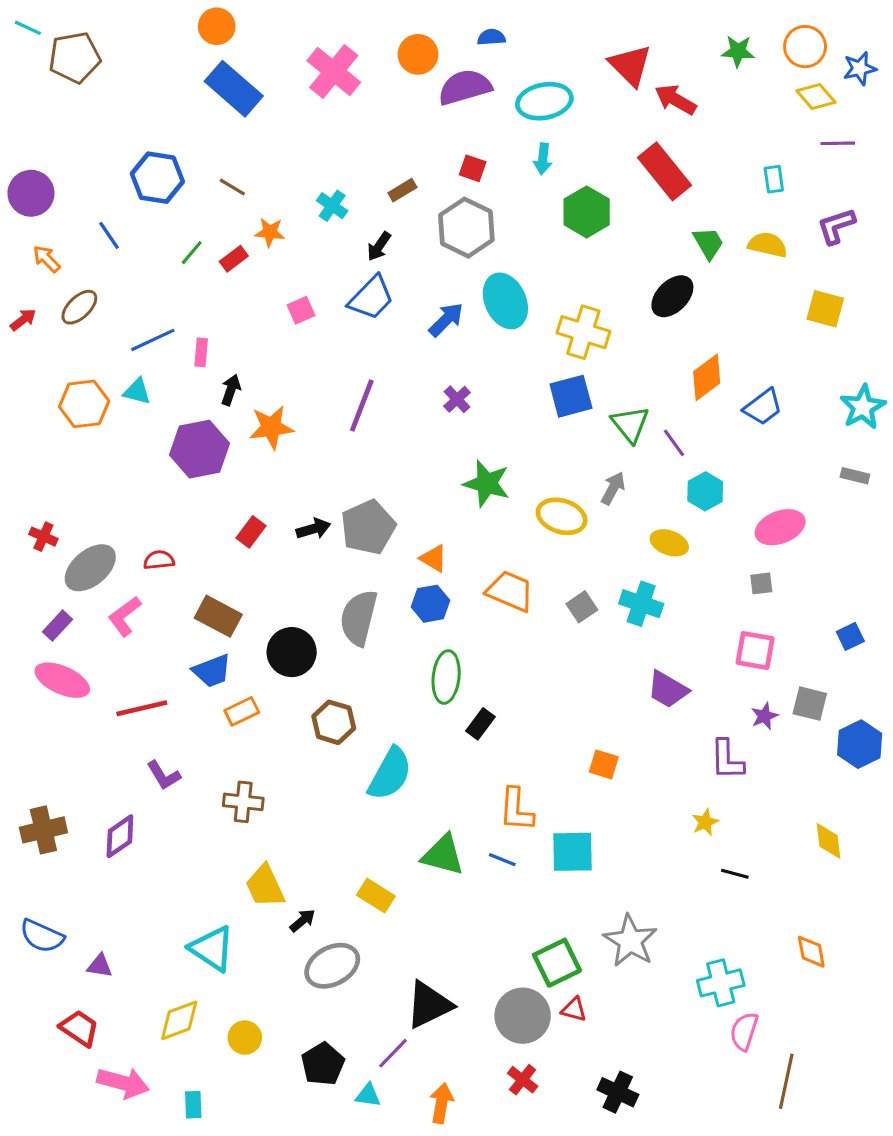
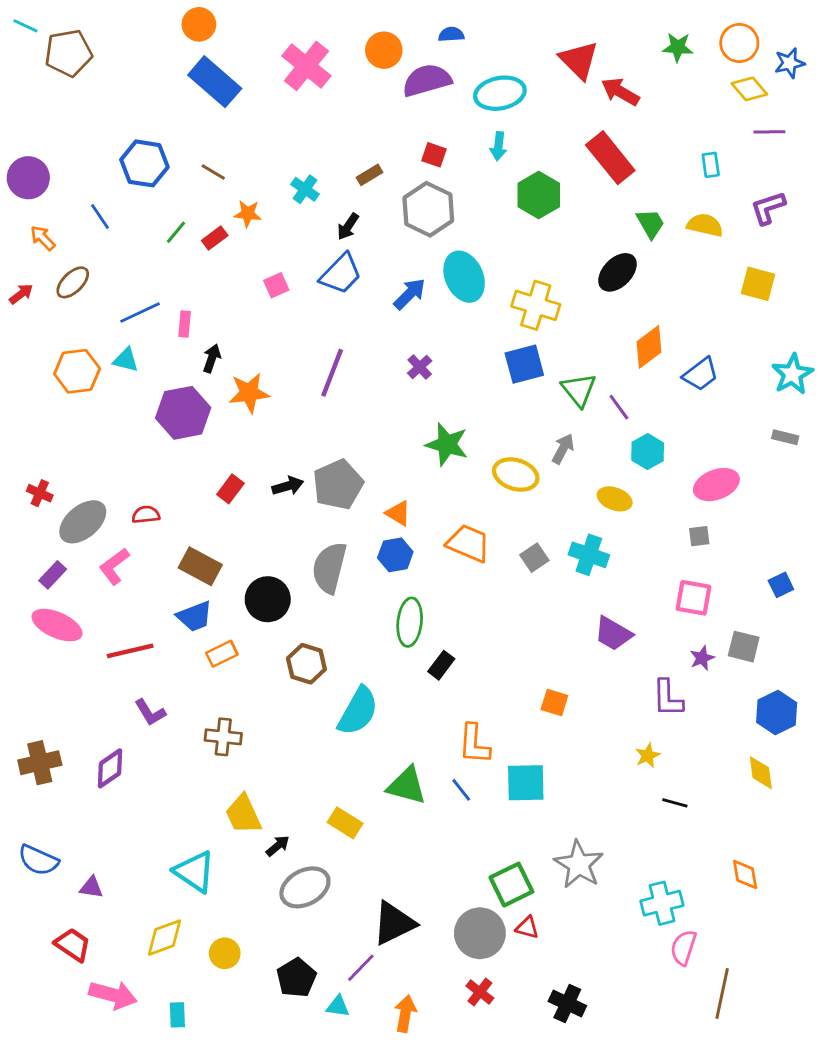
blue hexagon: (860, 744) -> (777, 712), moved
blue line: (502, 860) -> (461, 790), turned 30

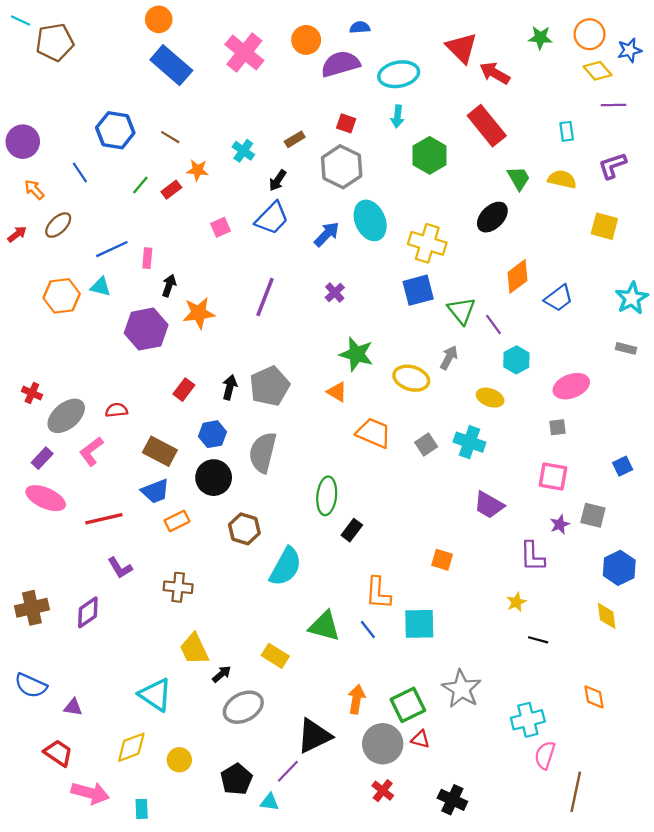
black arrow: (288, 486) -> (230, 387), turned -60
orange triangle: (398, 513) -> (337, 392), moved
blue hexagon: (395, 555) -> (212, 434), moved
orange arrow: (405, 1014) -> (356, 699), moved

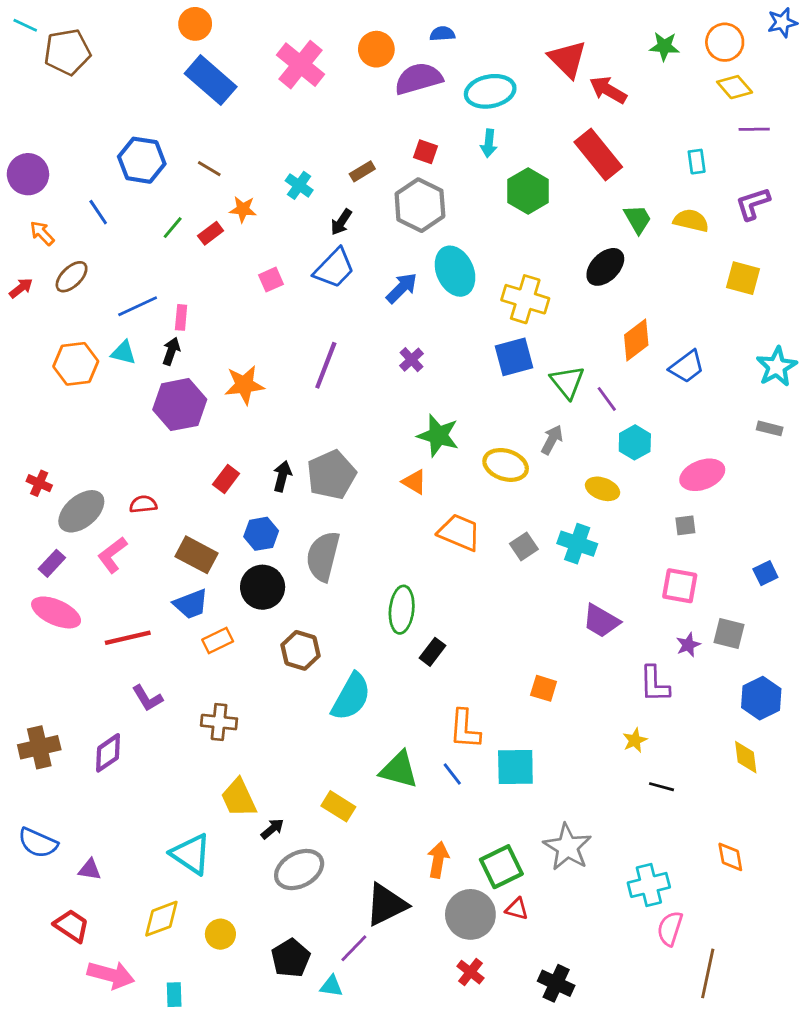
blue star: (629, 50) -> (782, 22), moved
black arrow: (169, 286) -> (171, 351), moved

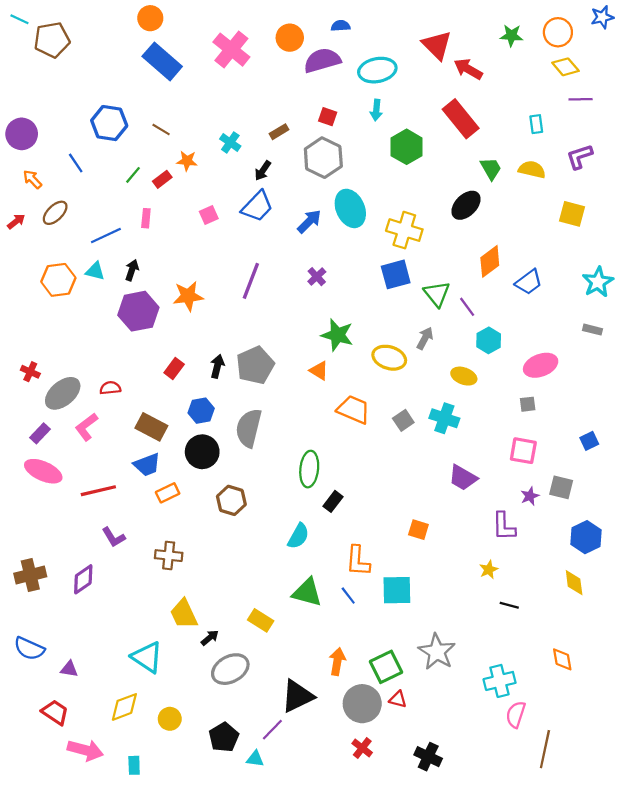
pink rectangle: (181, 317) -> (146, 218), moved
cyan semicircle: (351, 697) -> (298, 536), moved, size x0.7

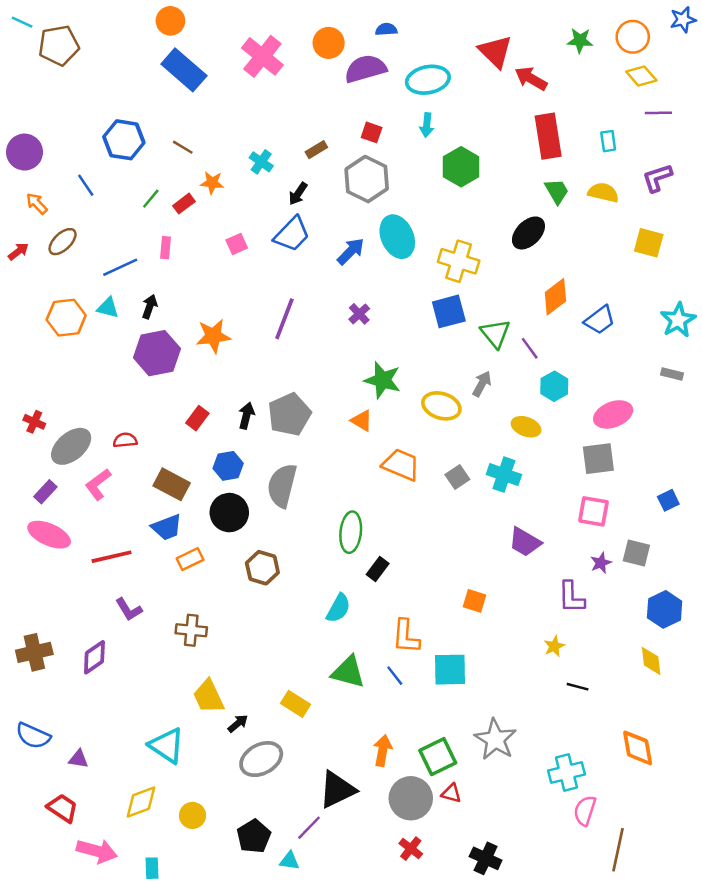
red rectangle: (461, 119) -> (548, 136), moved, turned 30
gray square: (528, 404) -> (598, 459), size x1.8
orange diamond: (562, 659) -> (638, 748), size x1.4

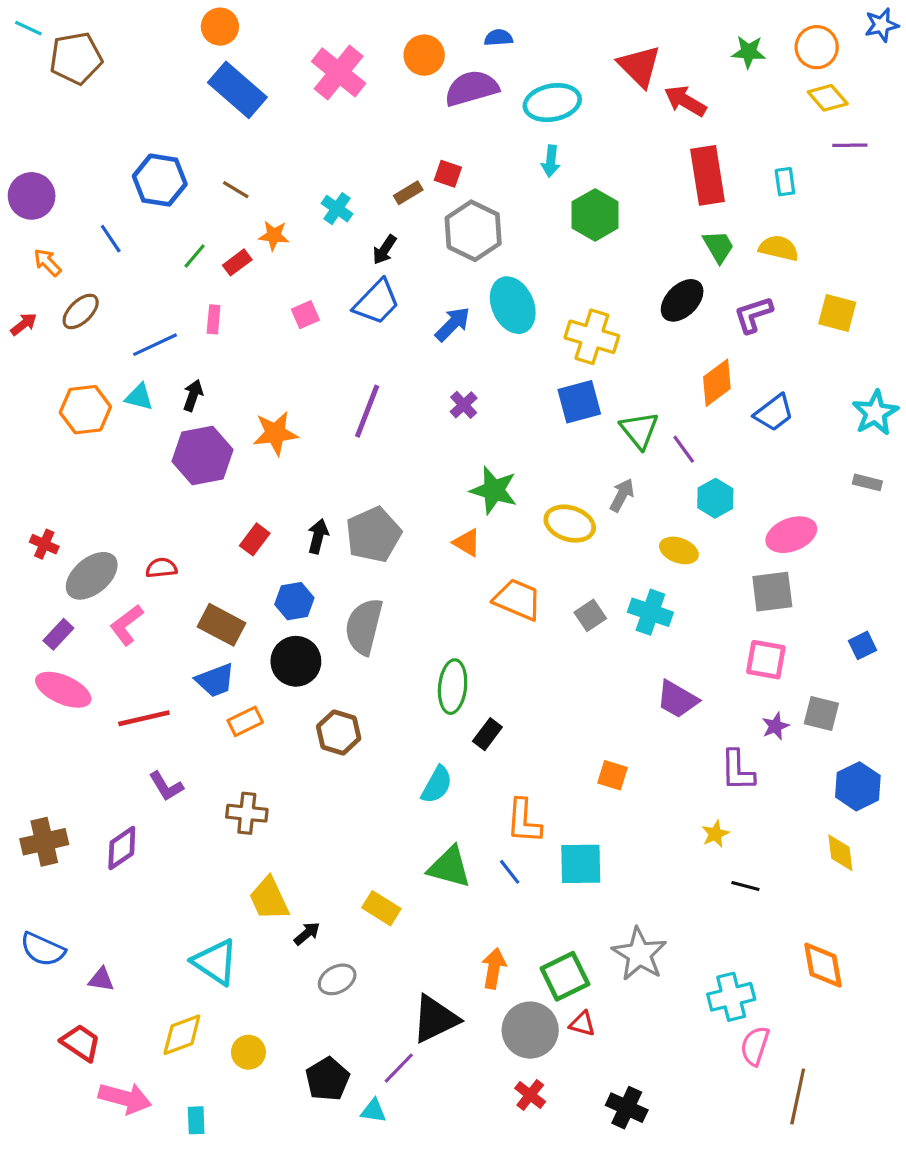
red square: (372, 132) -> (448, 174), moved
purple L-shape: (657, 178) -> (753, 315), moved
gray ellipse: (261, 759) -> (337, 979), size x0.7

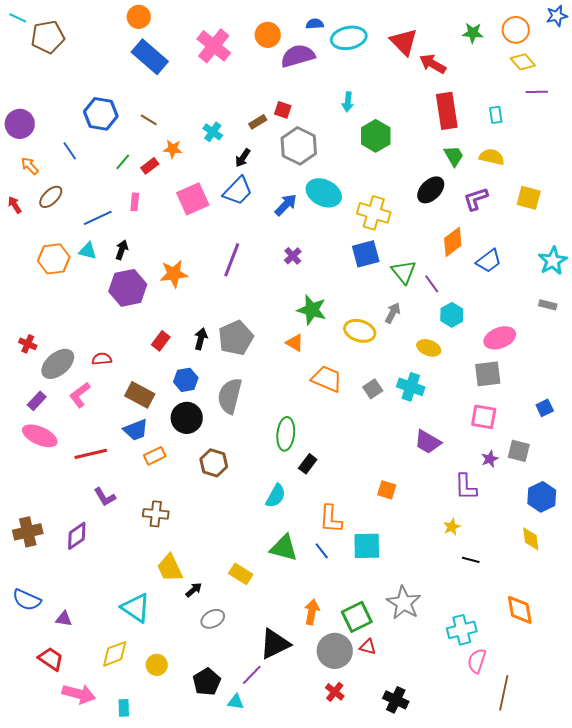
cyan ellipse: (552, 103) -> (349, 38), moved
cyan ellipse: (513, 305) -> (324, 193), turned -40
pink square: (305, 315) -> (193, 199), size x1.8
red arrow: (24, 324) -> (15, 205), turned -84

